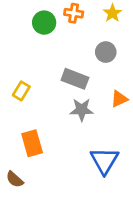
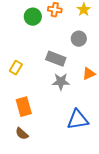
blue triangle: (104, 161) -> (78, 120), turned 50
brown semicircle: (15, 179) -> (22, 134), moved

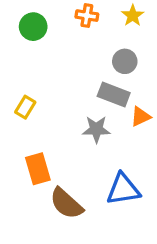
green circle: (33, 17) -> (33, 27), moved
gray rectangle: (56, 59) -> (114, 95), moved
brown semicircle: (22, 134) -> (66, 204), moved, size x1.6

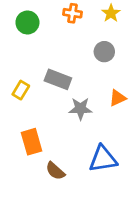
gray rectangle: (114, 95) -> (58, 79), moved
brown semicircle: (66, 204) -> (55, 171), size x0.7

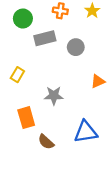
gray circle: (104, 52) -> (76, 47), moved
gray rectangle: (58, 79) -> (45, 38), moved, turned -35
gray star: (80, 109) -> (54, 96), moved

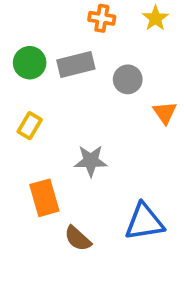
green circle: (23, 19) -> (30, 63), moved
orange triangle: (98, 81) -> (165, 113), moved, turned -40

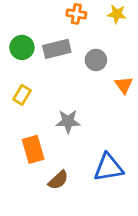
yellow star: (155, 18) -> (117, 14), turned -30
brown semicircle: (78, 239) -> (58, 180), turned -85

